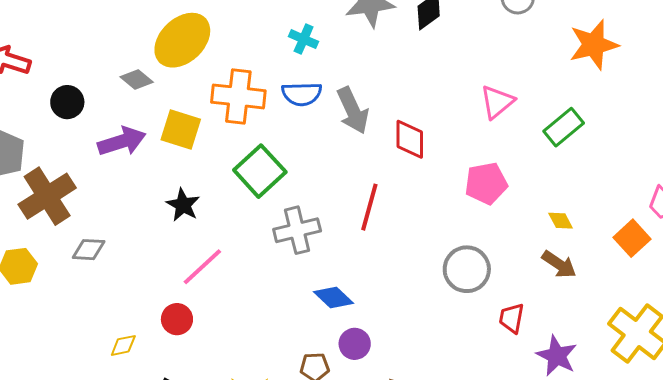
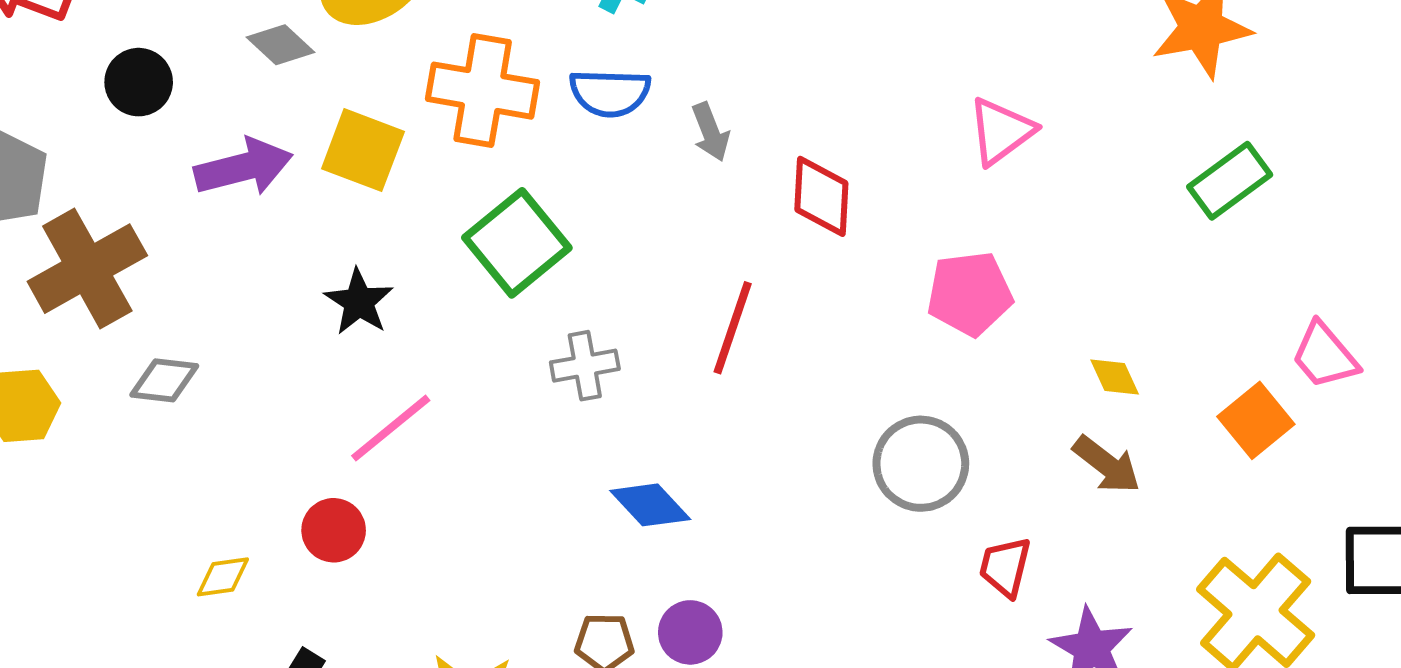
gray arrow: (353, 110) -> (710, 132), size x0.6
green rectangle: (564, 127) -> (1230, 181), moved
gray cross: (297, 230) -> (585, 366), size x0.7
purple circle: (355, 344) -> (690, 632), moved

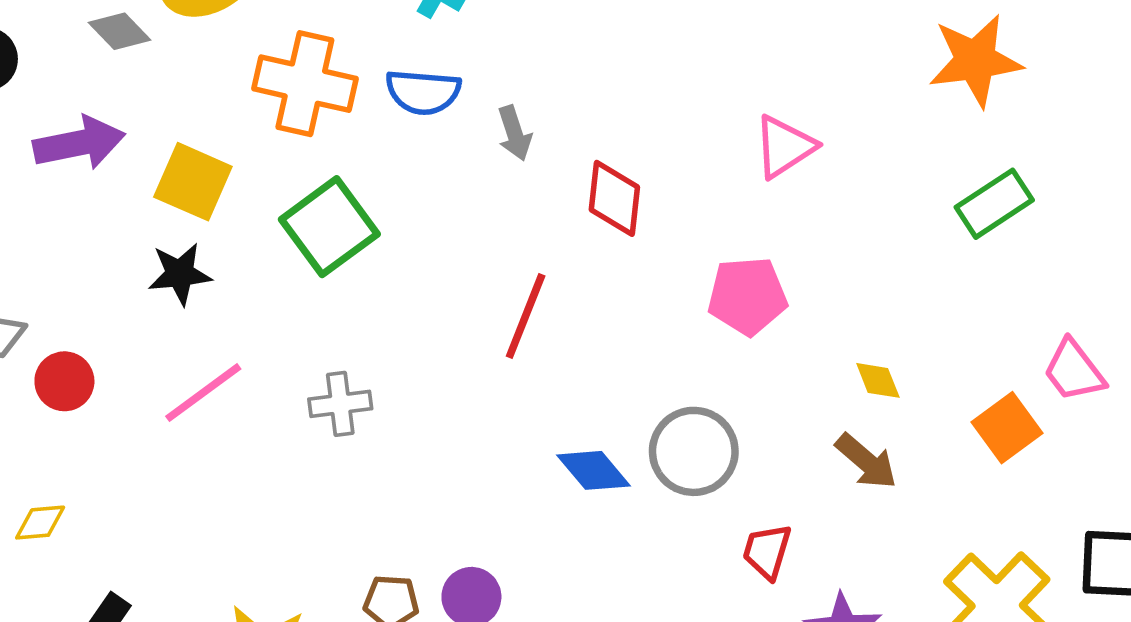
yellow square: (363, 150) -> (193, 182), moved
black star: (359, 302) -> (180, 274), turned 30
gray cross: (585, 366) -> (340, 404), moved
blue diamond: (650, 505) -> (594, 470), moved
red circle: (334, 530) -> (64, 381), moved

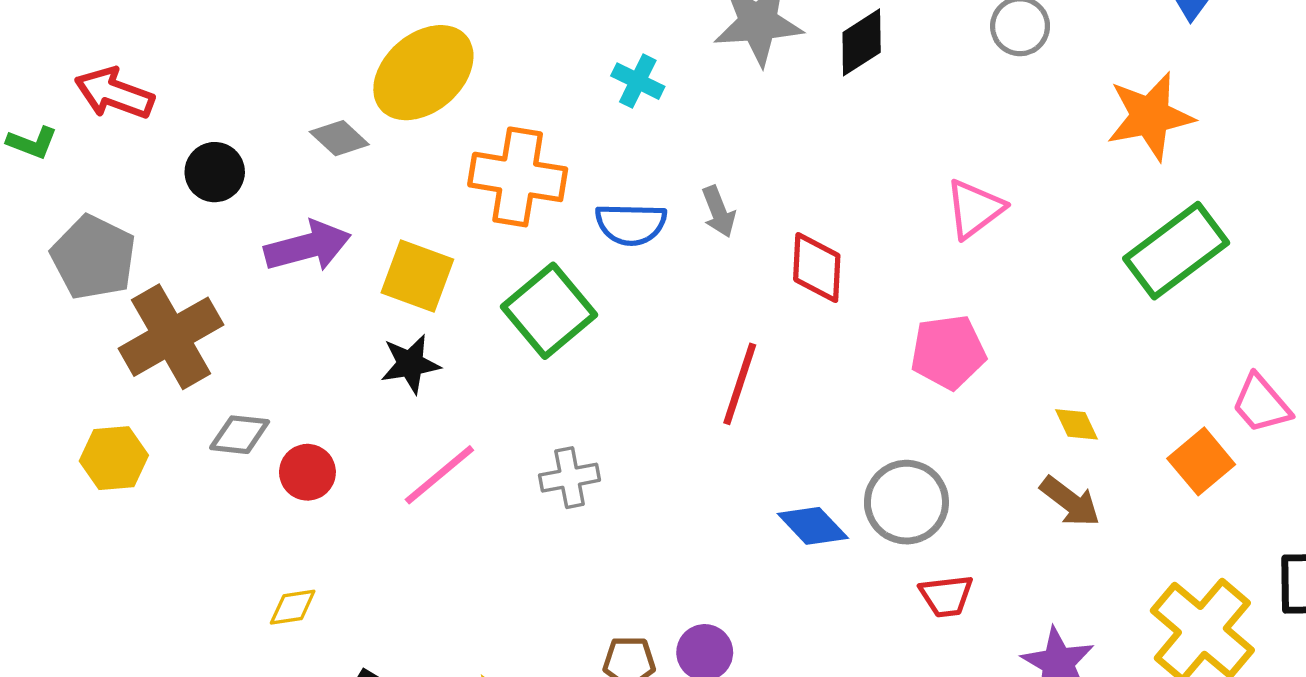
blue semicircle: (423, 92) -> (631, 224), moved
green rectangle: (994, 204) -> (1176, 251), size x1.4
red trapezoid: (767, 551) -> (946, 596), moved, turned -110

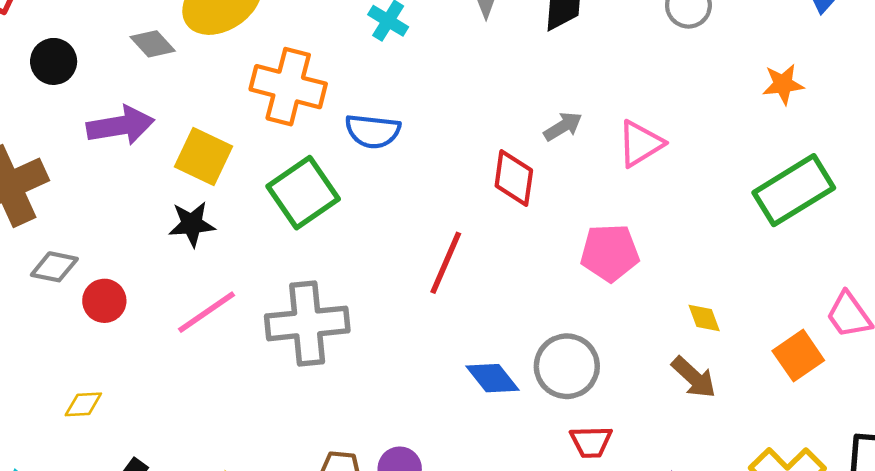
orange star: (1150, 116) -> (783, 84), size x0.6
gray arrow: (719, 212) -> (563, 126), moved, turned -105
gray cross: (570, 478) -> (307, 323), size x1.8

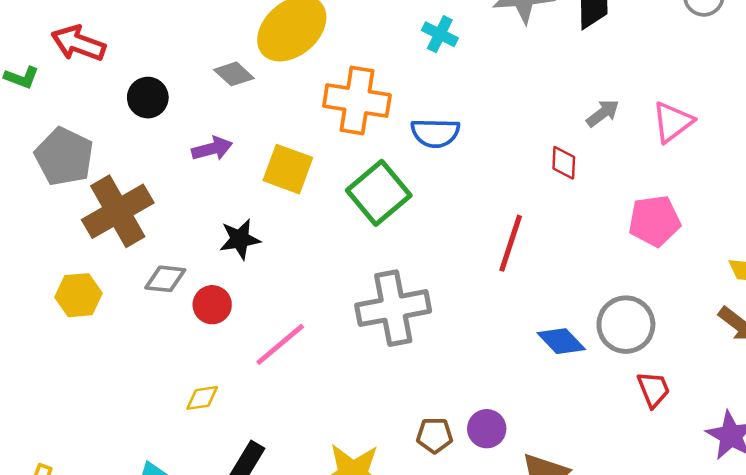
purple arrow: (120, 126) -> (212, 149), size x0.7
red diamond: (514, 178) -> (564, 163), size x0.7
black star: (192, 224) -> (240, 239), moved
pink line: (206, 312) -> (280, 344), moved
red trapezoid: (591, 442) -> (653, 389), turned -105

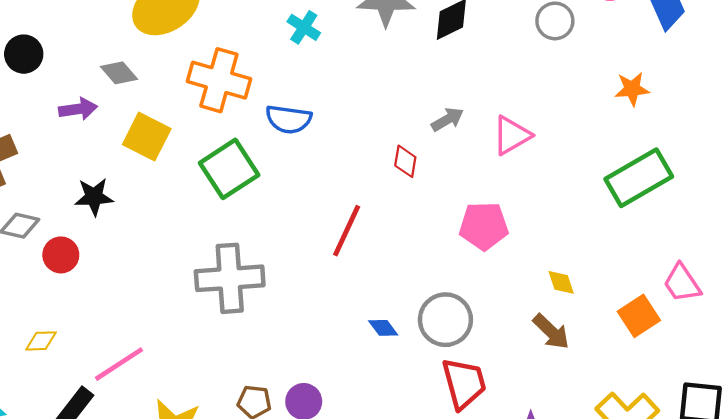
gray diamond: (234, 74) -> (119, 73), moved
blue diamond: (561, 341) -> (383, 328), size x0.7
pink line: (280, 344) -> (119, 364), moved
red trapezoid: (653, 389) -> (464, 383), size x1.5

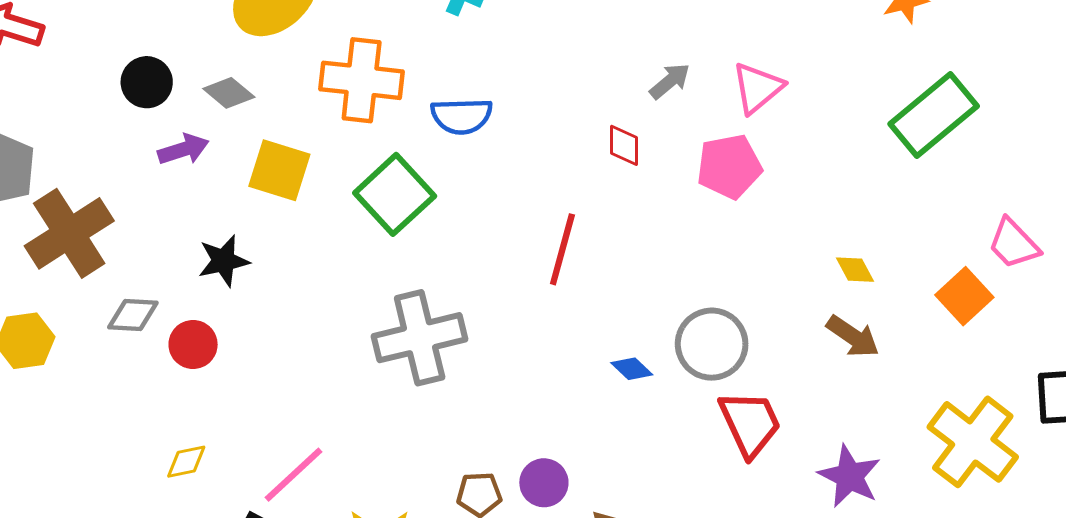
black circle: (24, 54) -> (147, 82), moved
pink pentagon: (484, 226) -> (729, 166), moved

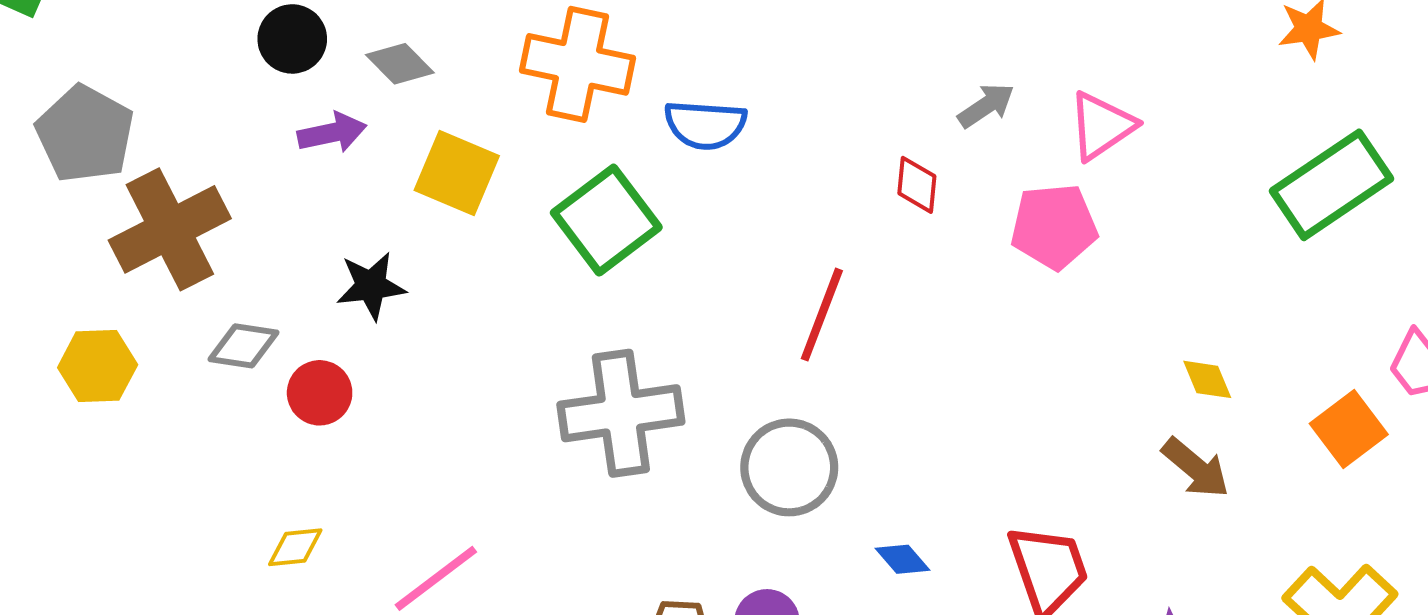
gray circle: (712, 344) -> (789, 467), moved
blue diamond: (632, 369) -> (902, 559), moved

